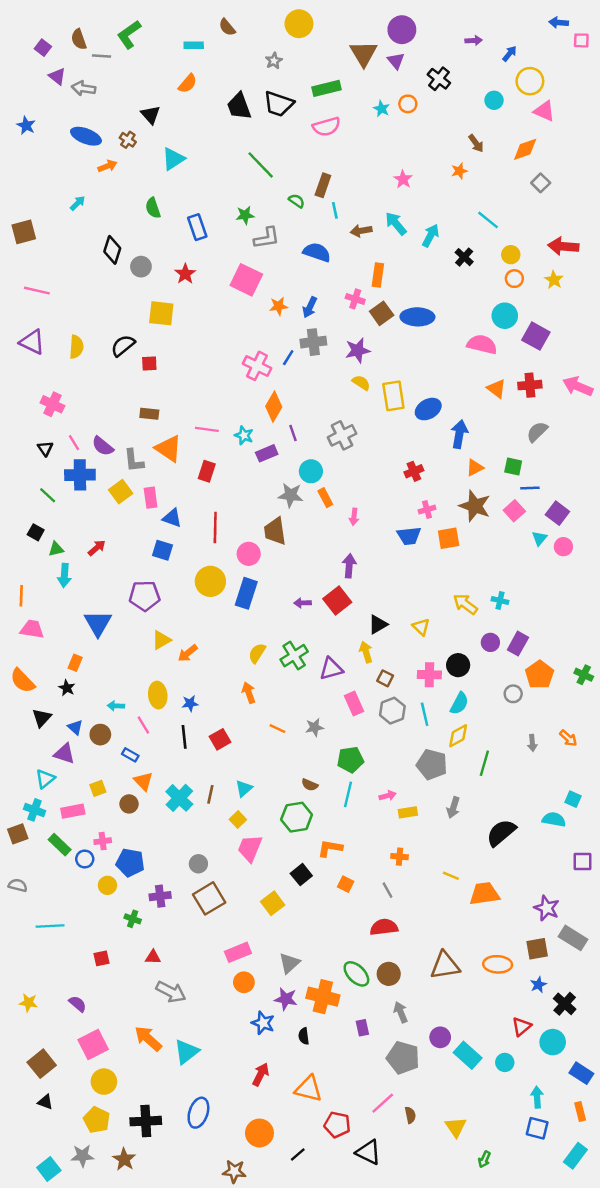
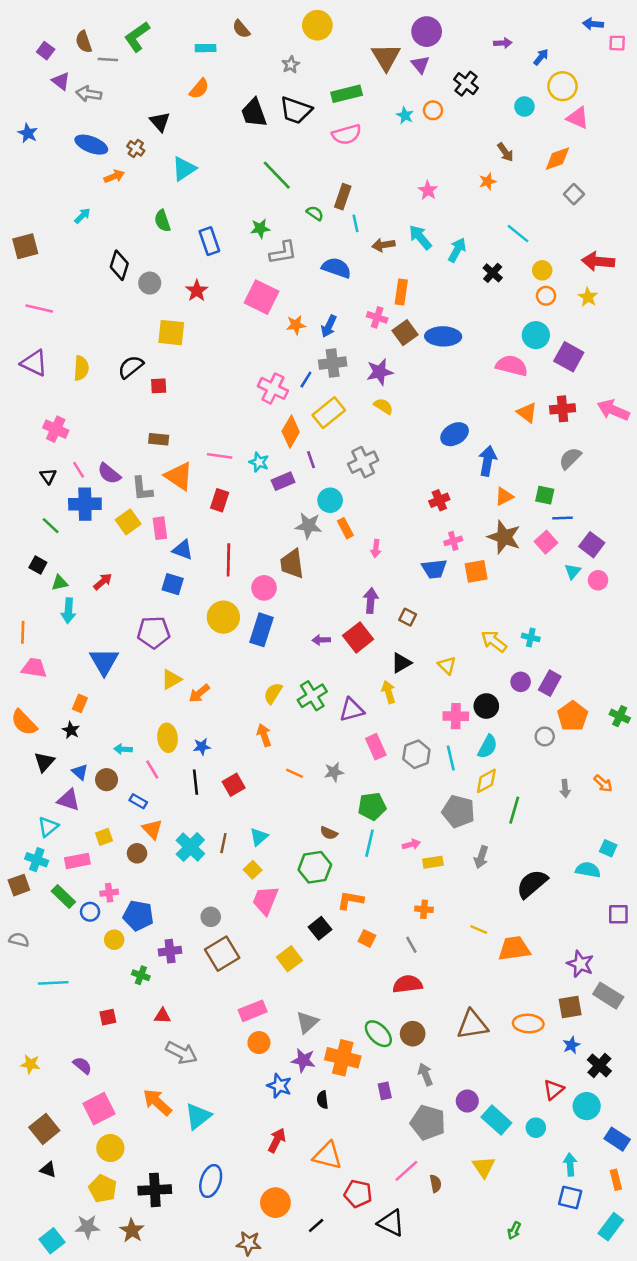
yellow rectangle: (393, 396) -> (329, 413), moved, turned 60
brown square: (385, 678) -> (408, 617), moved
yellow triangle: (456, 1127) -> (484, 1167), moved

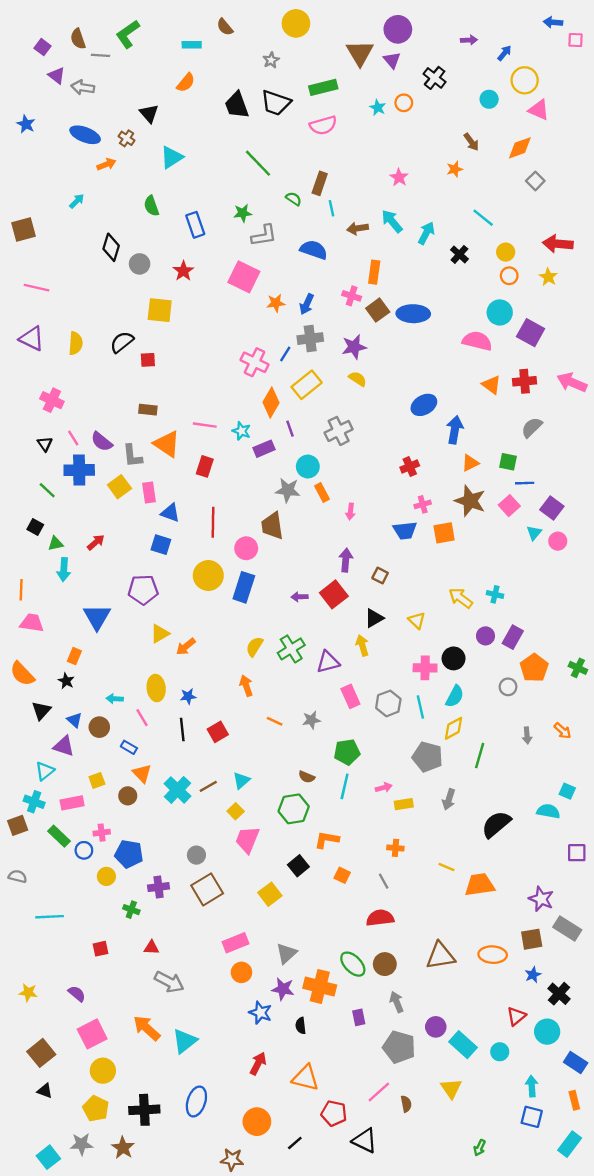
brown line: (223, 843) -> (208, 786), turned 48

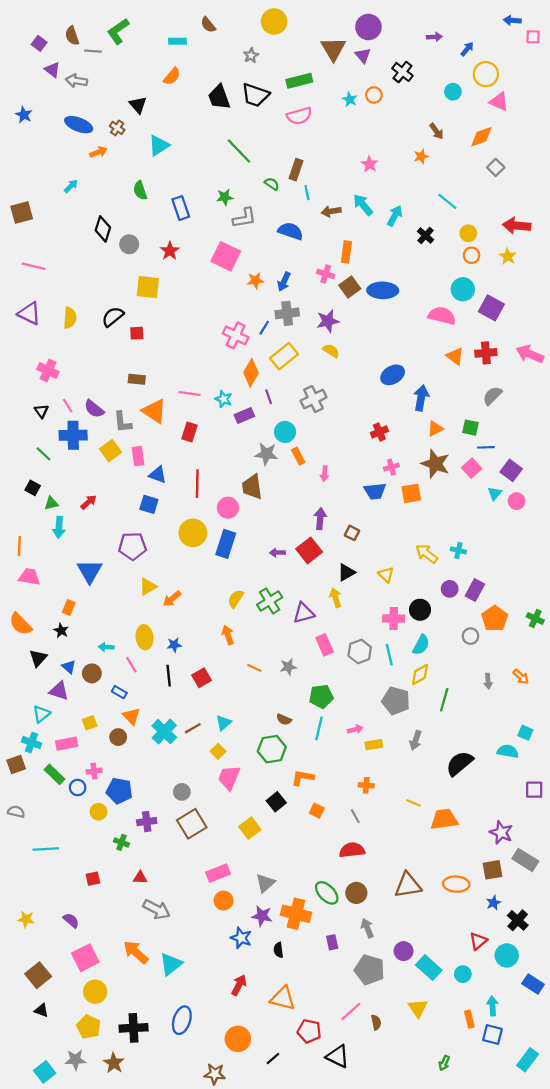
orange rectangle: (574, 1100) -> (469, 1019), moved

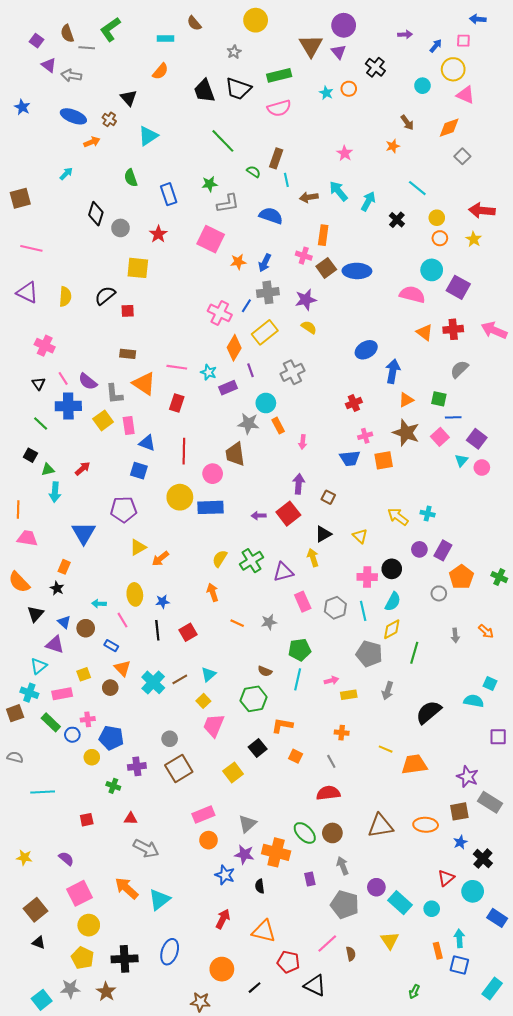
pink square: (533, 37) -> (463, 41), moved
blue rectangle: (226, 544) -> (211, 507), turned 70

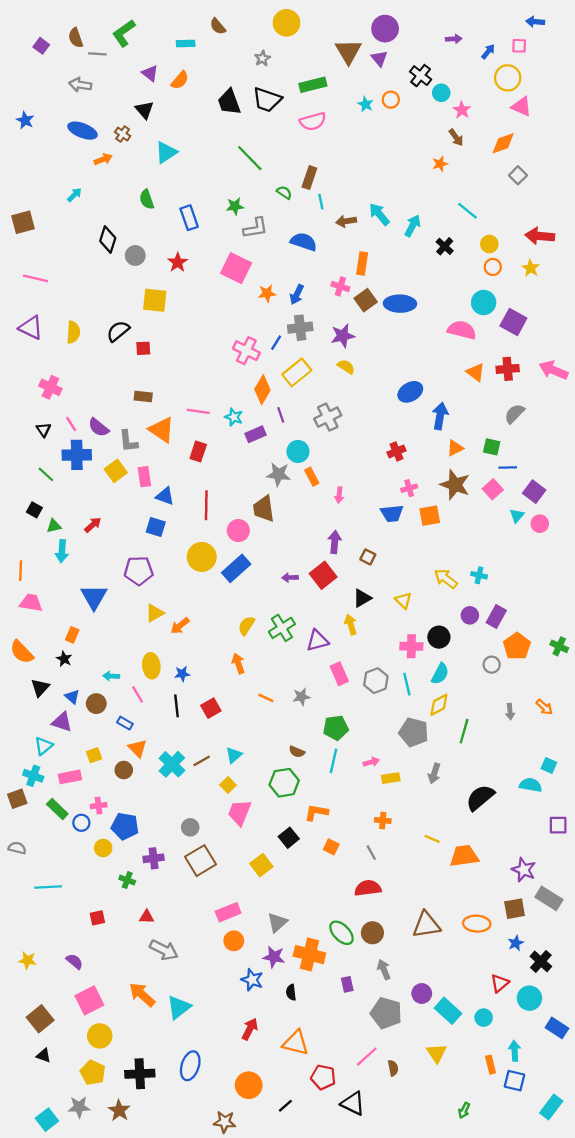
purple triangle: (49, 65) -> (150, 73), moved
cyan circle: (422, 86) -> (441, 93), moved
pink star: (345, 153) -> (462, 110), moved
blue rectangle: (211, 507) -> (236, 568), turned -40

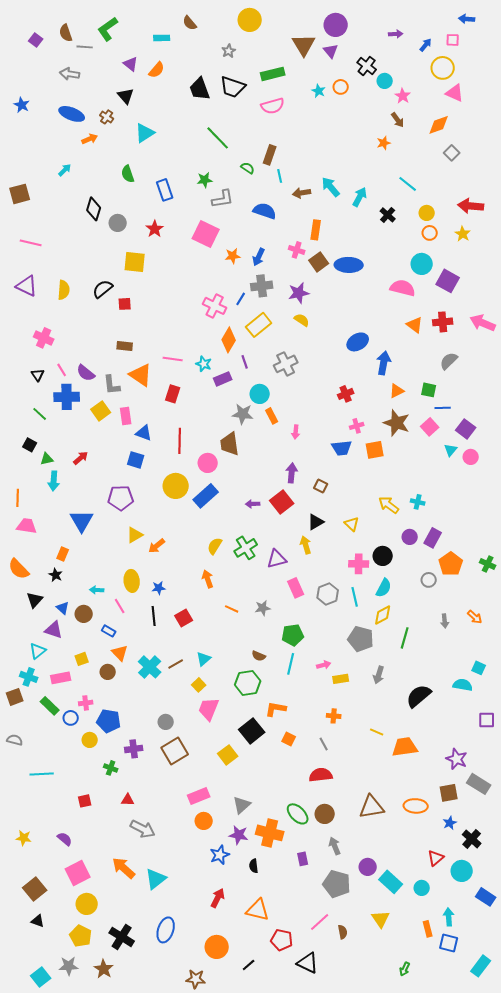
black square: (289, 838) -> (252, 731), size x1.4
blue star: (252, 980) -> (220, 855), turned 30
black cross: (140, 1074) -> (122, 937), turned 35

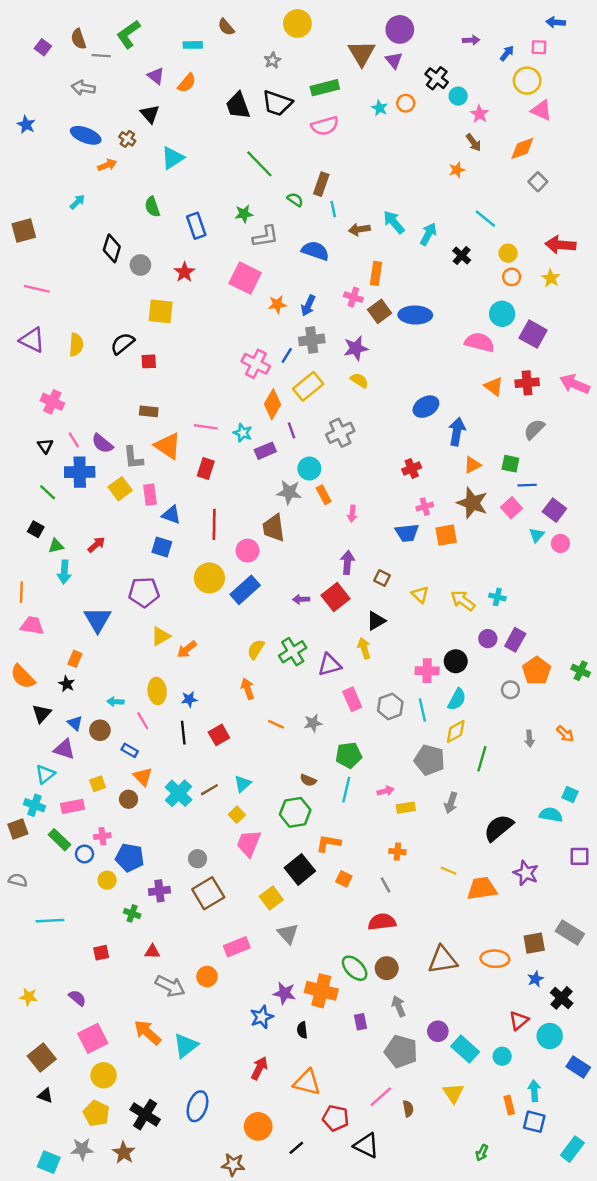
yellow triangle: (352, 524) -> (420, 595), moved
purple star: (457, 759) -> (526, 873), moved
gray triangle: (242, 805) -> (288, 934), moved, turned -30
orange circle: (204, 821) -> (207, 977), moved
cyan square: (41, 977) -> (49, 1162), turned -30

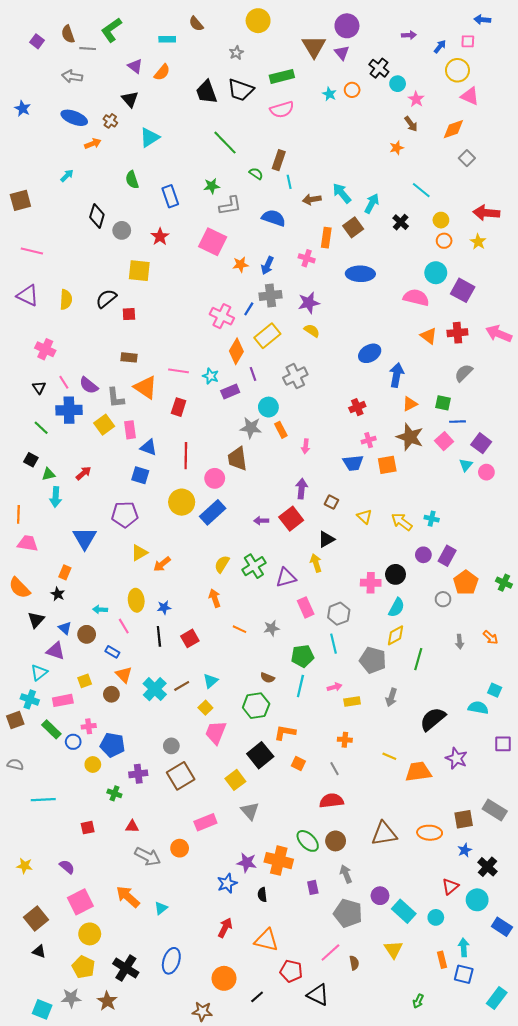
brown square: (380, 311) -> (353, 227), moved
cyan line: (422, 710) -> (334, 644), moved
cyan triangle: (186, 1046) -> (161, 908), size x0.6

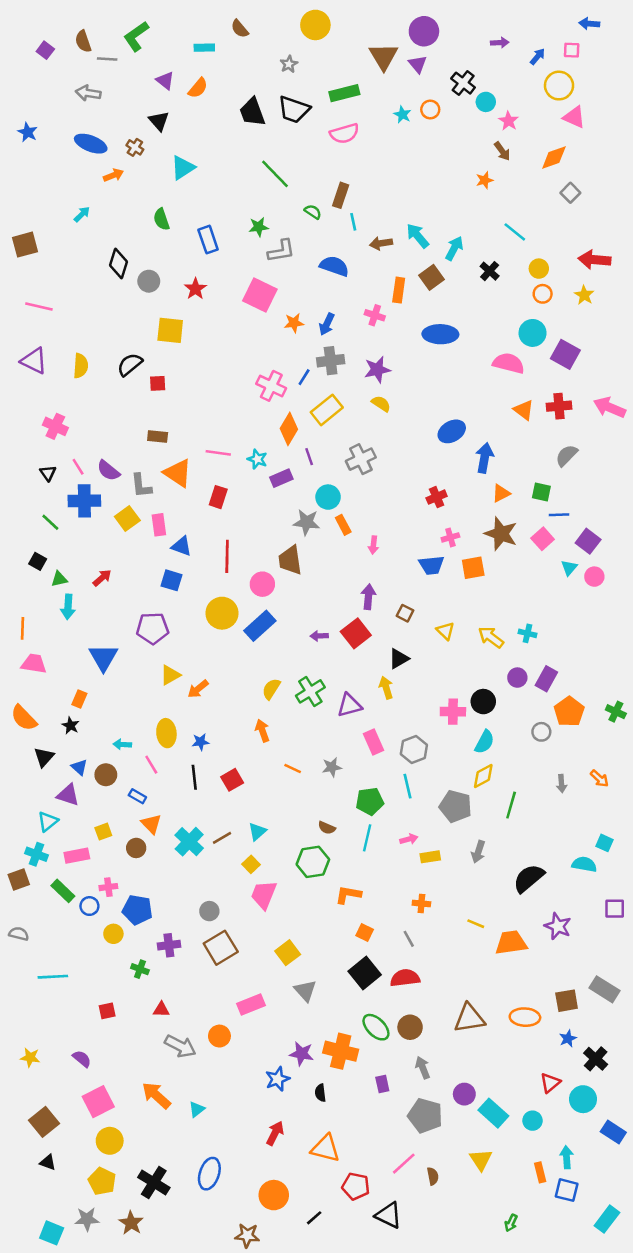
black square: (260, 755) -> (365, 973), moved

